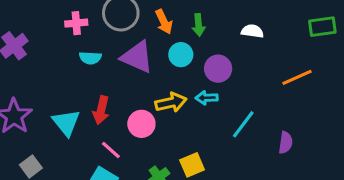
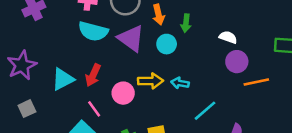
cyan semicircle: (90, 58) -> (93, 31), size x1.6
purple circle: (218, 69) -> (237, 62), moved
cyan triangle: (66, 123) -> (63, 79), turned 30

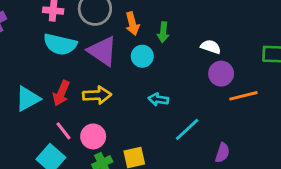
yellow arrow: (150, 81) -> (97, 95), moved
pink circle: (123, 93) -> (93, 136), moved

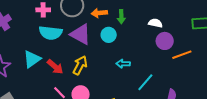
orange arrow: (132, 24) -> (99, 13), turned 105
red arrow: (61, 93) -> (55, 67), turned -66
yellow arrow: (97, 95) -> (80, 65), turned -54
cyan triangle: (28, 99) -> (32, 59), moved

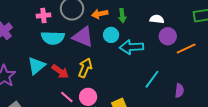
cyan arrow: (123, 64) -> (131, 47), moved, size x1.6

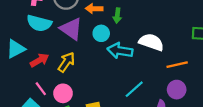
white semicircle: (157, 19) -> (151, 42), moved, size x1.6
purple circle: (168, 36) -> (177, 90), moved
red arrow: (60, 71) -> (39, 60), turned -78

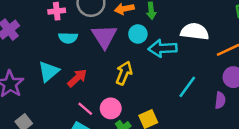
cyan semicircle: (39, 23) -> (68, 38), size x0.7
purple triangle: (71, 29) -> (104, 36), turned 35
yellow arrow: (66, 62) -> (124, 73), moved

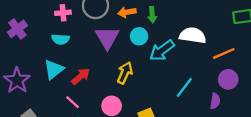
cyan semicircle: (68, 38) -> (61, 39), moved
cyan arrow: (162, 48) -> (162, 50), turned -35
pink line: (85, 109) -> (72, 102), moved

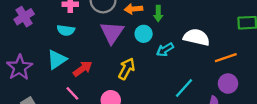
cyan arrow: (162, 50) -> (165, 50), size x0.7

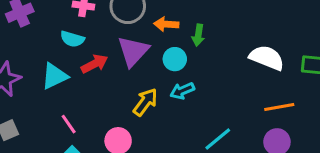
white semicircle: (197, 37) -> (267, 58), moved
cyan arrow: (165, 50) -> (182, 91), moved
red arrow: (83, 69) -> (95, 64), moved

